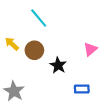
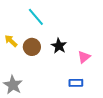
pink triangle: (90, 49) -> (84, 57), moved
black star: (58, 65) -> (59, 46), moved

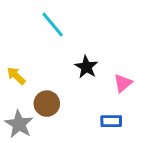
yellow arrow: (11, 41) -> (16, 76), moved
brown circle: (32, 47) -> (47, 104), moved

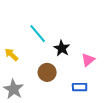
cyan line: (53, 25) -> (38, 34), moved
brown circle: (47, 104) -> (47, 72), moved

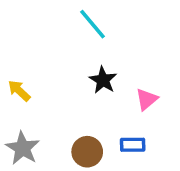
cyan line: (38, 34) -> (92, 24), moved
brown circle: (47, 72) -> (87, 152), moved

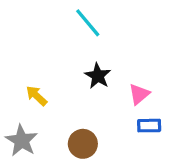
yellow arrow: (19, 91) -> (36, 96), moved
blue rectangle: (133, 145) -> (149, 126), moved

